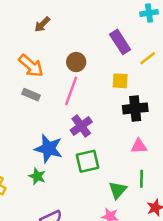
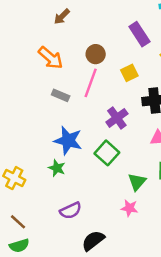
yellow square: (120, 81) -> (129, 73), moved, turned -30
gray rectangle: (31, 95) -> (61, 95), moved
purple cross: (81, 126) -> (117, 118), moved
green square: (87, 161) -> (107, 153), turned -35

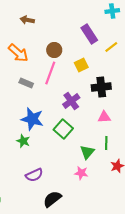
brown arrow: (62, 17) -> (27, 20), turned 56

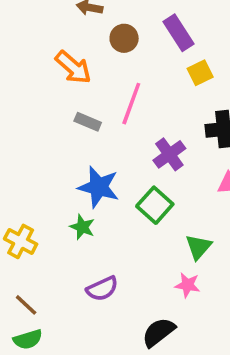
purple rectangle: (89, 34) -> (178, 33), moved
brown circle: (54, 50) -> (124, 38), moved
yellow square: (81, 65) -> (200, 73), moved
black semicircle: (52, 199) -> (158, 332), moved

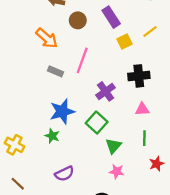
blue star: (99, 187) -> (62, 111), turned -30
green triangle: (198, 247) -> (113, 146), moved

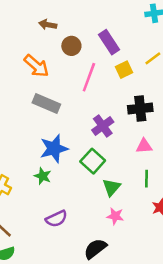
pink line: (82, 60) -> (89, 77), moved
gray rectangle: (56, 71) -> (46, 103), size x1.5

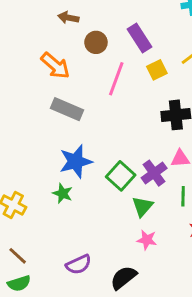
purple cross: (103, 126) -> (154, 173), moved
purple semicircle: (56, 219) -> (79, 265), moved

